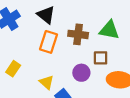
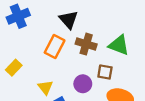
black triangle: (46, 15) -> (69, 20), moved

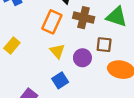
yellow triangle: (45, 87) -> (57, 51), moved

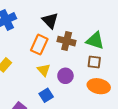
brown square: (104, 45) -> (94, 62), moved

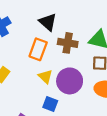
purple circle: (65, 76) -> (70, 81), size x1.5
blue square: (46, 95) -> (50, 104), turned -32

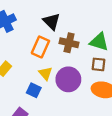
blue square: (50, 104) -> (34, 90), moved

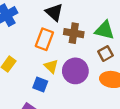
brown square: (98, 64) -> (105, 54), turned -32

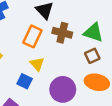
purple circle: (75, 71) -> (63, 89), moved

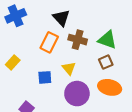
yellow triangle: (37, 64) -> (69, 68), moved
blue square: (25, 81) -> (45, 77), moved, turned -32

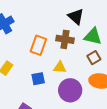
black triangle: (61, 18) -> (76, 17), moved
yellow triangle: (69, 68) -> (60, 67), turned -40

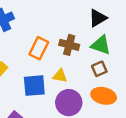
black triangle: (76, 17) -> (98, 18), moved, turned 42
blue square: (38, 79) -> (34, 86), size x1.5

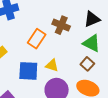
brown cross: (69, 45) -> (61, 25), moved
brown square: (99, 69) -> (87, 64), turned -32

